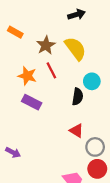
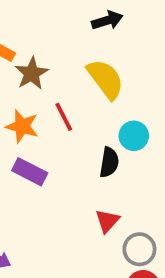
brown star: (46, 45) -> (32, 73), moved
red triangle: (76, 131) -> (107, 221), turned 40

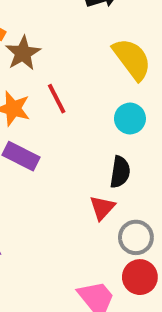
yellow semicircle: (105, 79) -> (132, 59), moved
black semicircle: (109, 162) -> (120, 172), moved

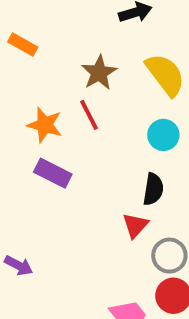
brown star: (23, 53) -> (99, 73), moved

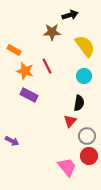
orange rectangle: (23, 44) -> (14, 50), moved
brown star: (99, 73) -> (52, 32), moved, turned 30

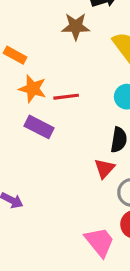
red line: (47, 66) -> (66, 97), moved, turned -70

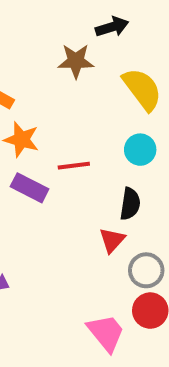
red line: (66, 97) -> (74, 166), moved

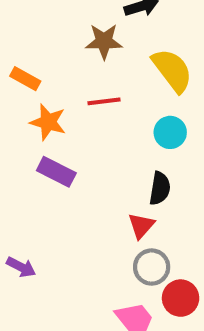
red line: (74, 166) -> (104, 101), moved
gray circle: (146, 270) -> (152, 267), moved

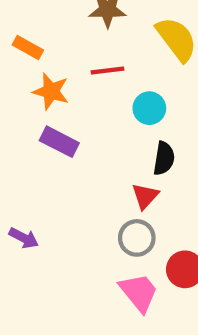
cyan circle: (170, 132) -> (149, 108), moved
gray circle: (152, 267) -> (137, 238), moved

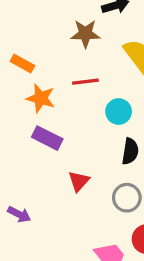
red triangle: (145, 196) -> (79, 181), moved
gray circle: (137, 238) -> (127, 198), moved

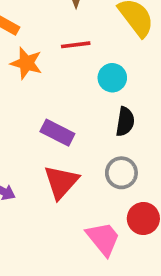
purple rectangle: (47, 138) -> (57, 133), moved
red triangle: (79, 181) -> (61, 182), moved, size x1.5

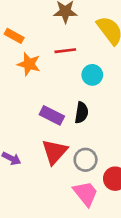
black semicircle: (125, 122) -> (81, 113), moved
gray circle: (121, 173) -> (86, 160), moved

